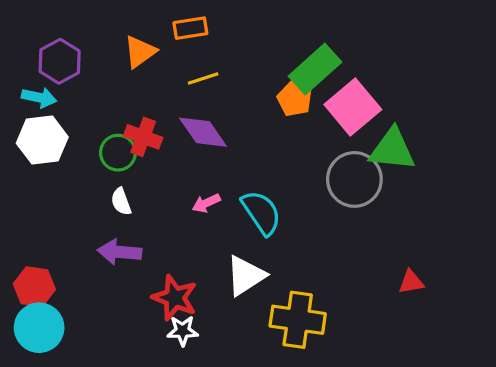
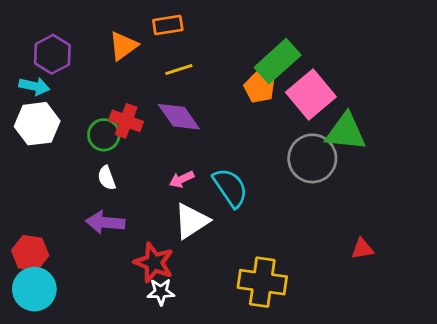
white triangle: (246, 276) -> (191, 221), moved

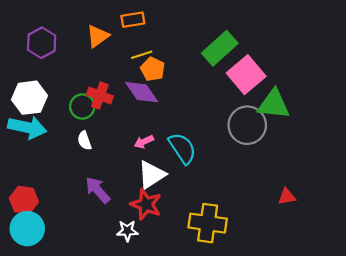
cyan arrow: (34, 86) -> (27, 127), moved, size x1.6
orange pentagon: (260, 88) -> (153, 69), moved
purple arrow: (105, 222) -> (98, 190), moved, turned 44
red star: (154, 263) -> (146, 204), moved

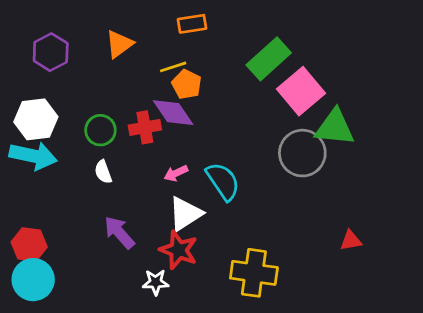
orange rectangle: (133, 20) -> (192, 24), moved
red cross: (100, 95) -> (145, 127), moved, turned -30

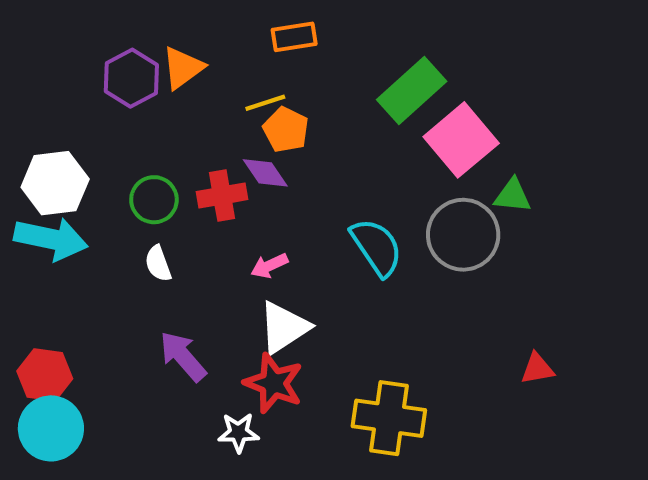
purple hexagon: (51, 52) -> (131, 78), moved
purple diamond: (173, 113) -> (265, 173), size x0.7
green triangle: (335, 127) -> (513, 196), size x0.6
cyan semicircle: (223, 181) -> (377, 247), moved

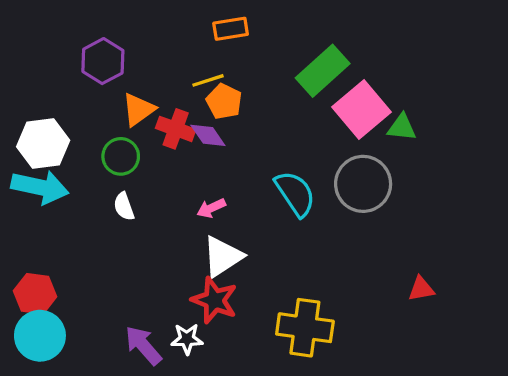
orange triangle: (183, 68) -> (138, 110), moved
red cross: (222, 196) -> (176, 129), moved, turned 30
green triangle: (513, 196) -> (402, 127), moved
purple arrow: (183, 356) -> (143, 345), moved

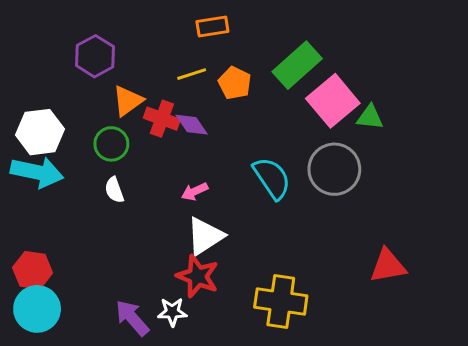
orange pentagon: (224, 101) -> (235, 83), moved
red triangle: (421, 289) -> (388, 266), size x1.5

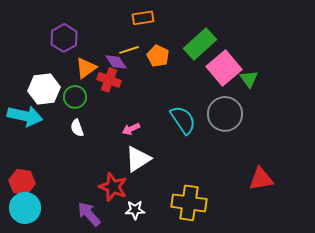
green triangle: (370, 117) -> (249, 79), turned 48
purple diamond: (192, 125) -> (116, 62), moved
white hexagon: (40, 132) -> (44, 89), moved
red star: (198, 276) -> (113, 187), moved
white star: (172, 312) -> (135, 210), moved

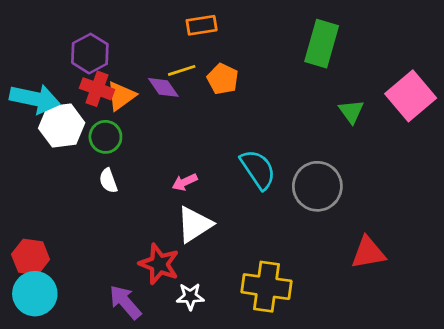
green rectangle: (200, 44) -> (322, 44), moved, turned -32
pink square: (224, 68) -> (411, 96), moved
red cross: (109, 80) -> (97, 89), moved
gray circle: (225, 114) -> (317, 186), moved
cyan arrow: (25, 116) -> (35, 99), moved

